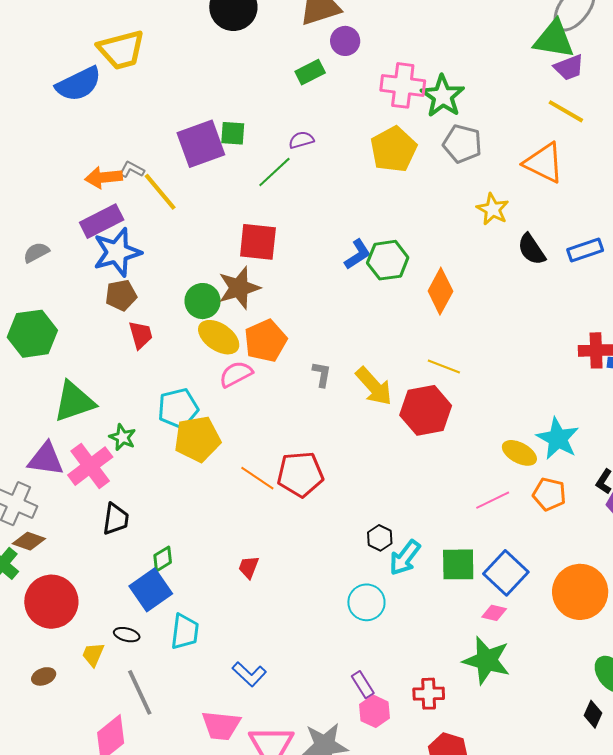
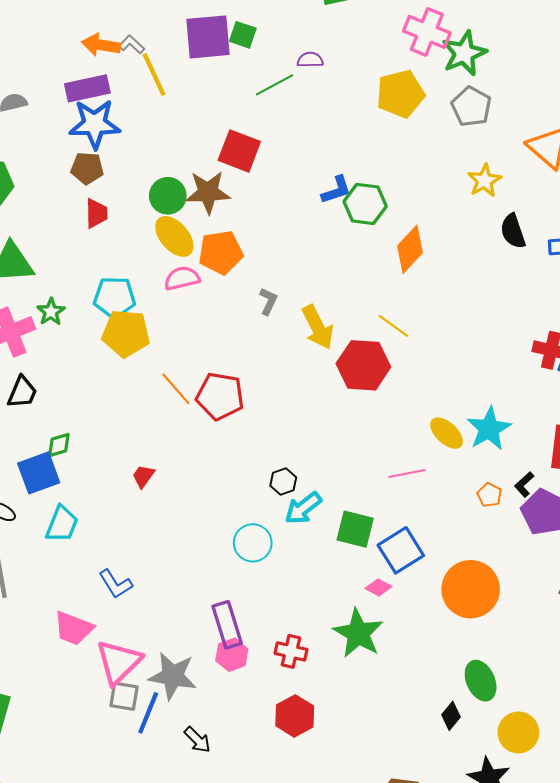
orange pentagon: (549, 494) -> (489, 495), moved, size x0.7
purple rectangle: (363, 685) -> (227, 625), size x1.6

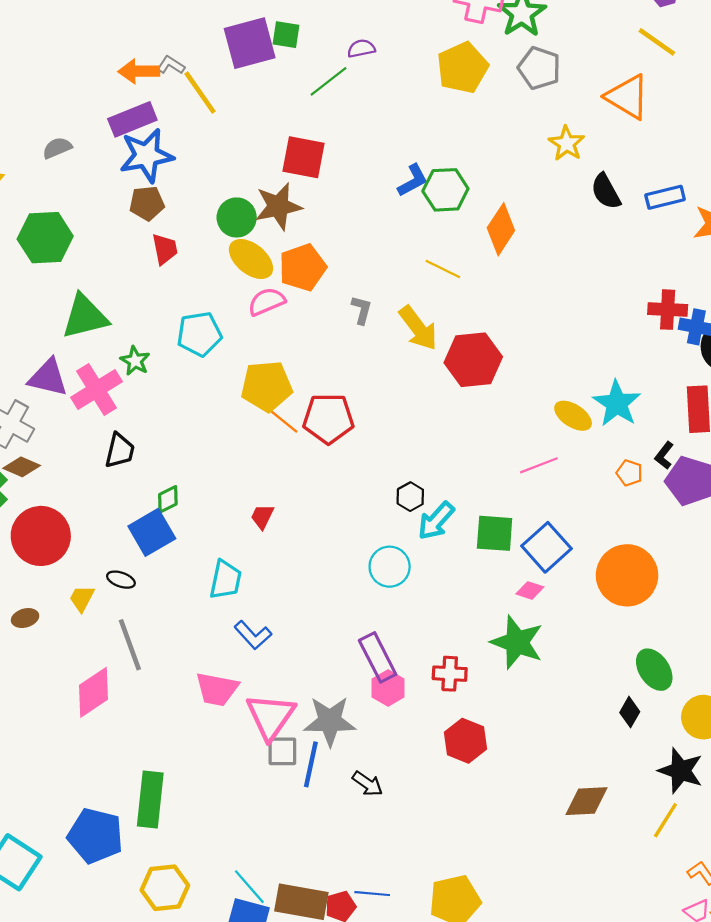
yellow line: (393, 326) -> (443, 269), moved
yellow pentagon: (126, 333) -> (267, 386), moved
cyan trapezoid: (62, 524) -> (226, 580), moved

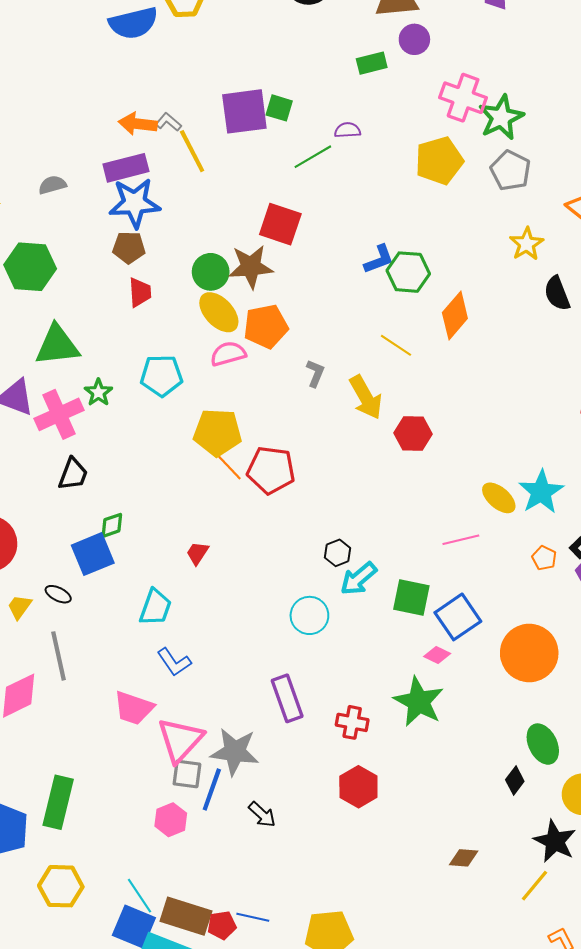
red hexagon: (473, 360) -> (413, 433), size x0.7
pink hexagon: (388, 688) -> (171, 820), moved
brown diamond: (587, 801) -> (464, 858), size x0.7

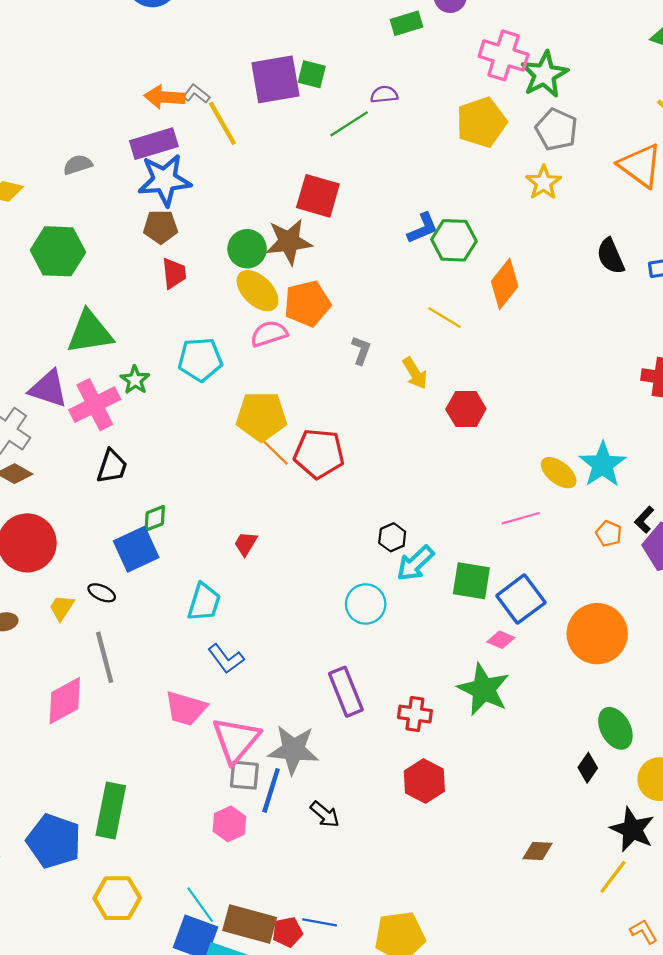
yellow star: (527, 244) -> (544, 183), moved
yellow arrow: (366, 397) -> (415, 373), size x0.7

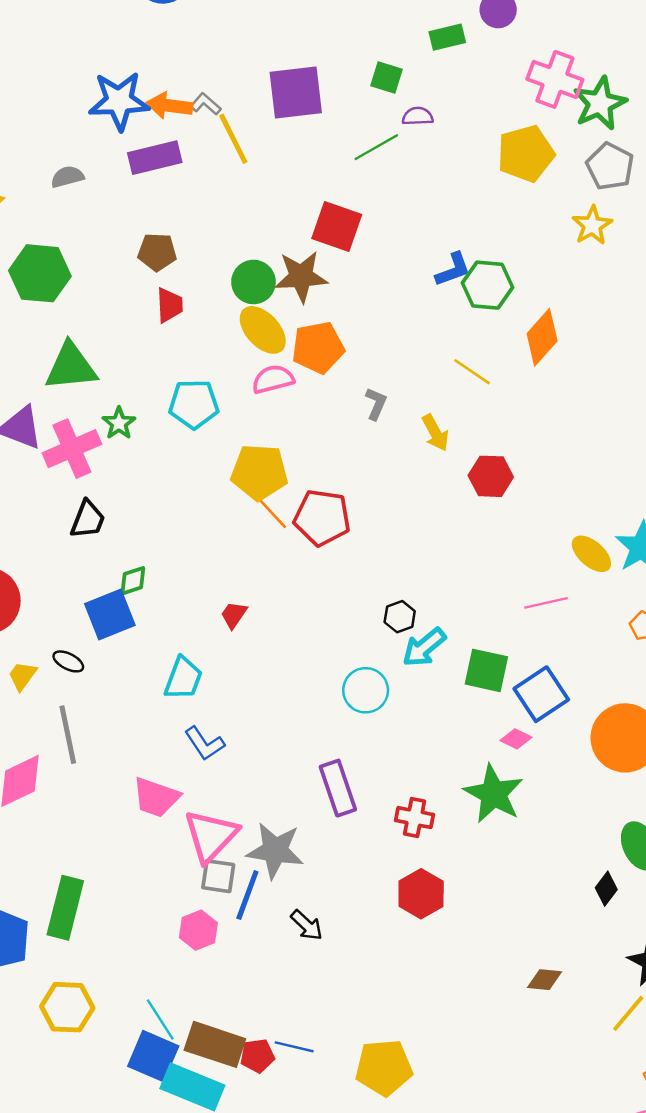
green square: (312, 74) -> (386, 77), moved
blue star: (165, 180) -> (119, 101), moved

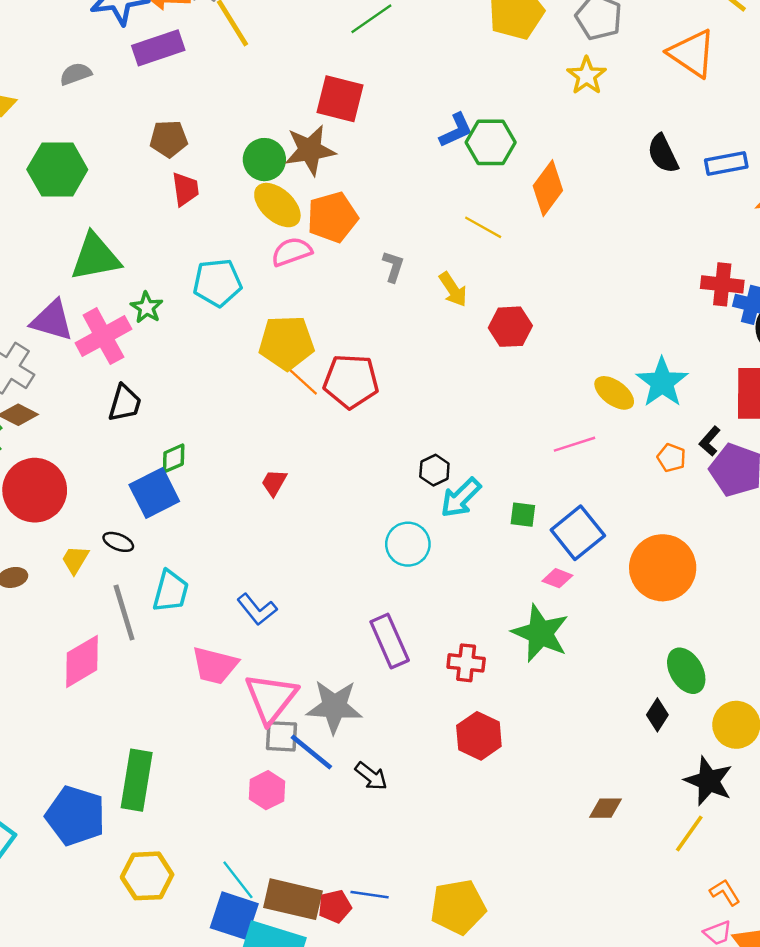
green square: (486, 670) -> (523, 515), size x0.6
cyan trapezoid: (183, 678) -> (171, 591), moved
blue line: (247, 895) -> (311, 752), turned -66

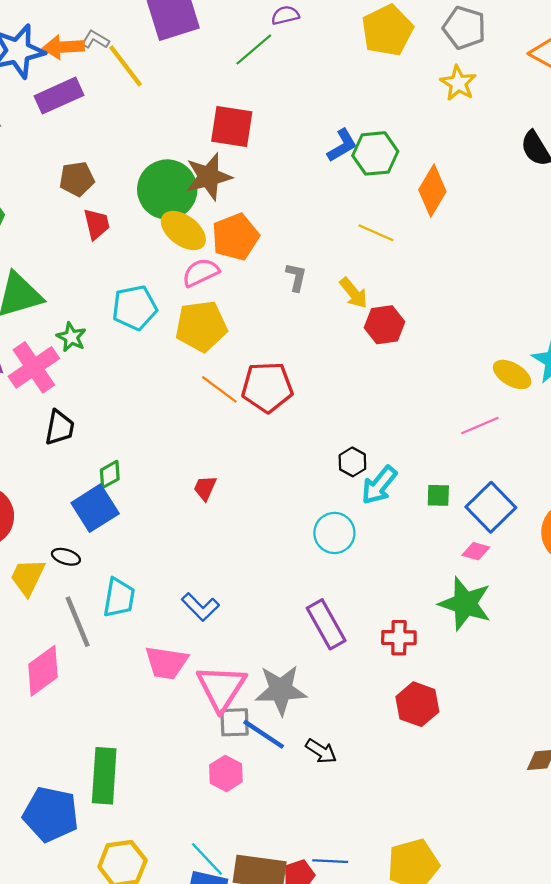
green circle: (264, 160) -> (167, 189), size x1.5
red hexagon: (510, 327) -> (384, 325), moved
yellow pentagon: (286, 343) -> (201, 326), moved
yellow trapezoid: (75, 560) -> (28, 577), size x1.4

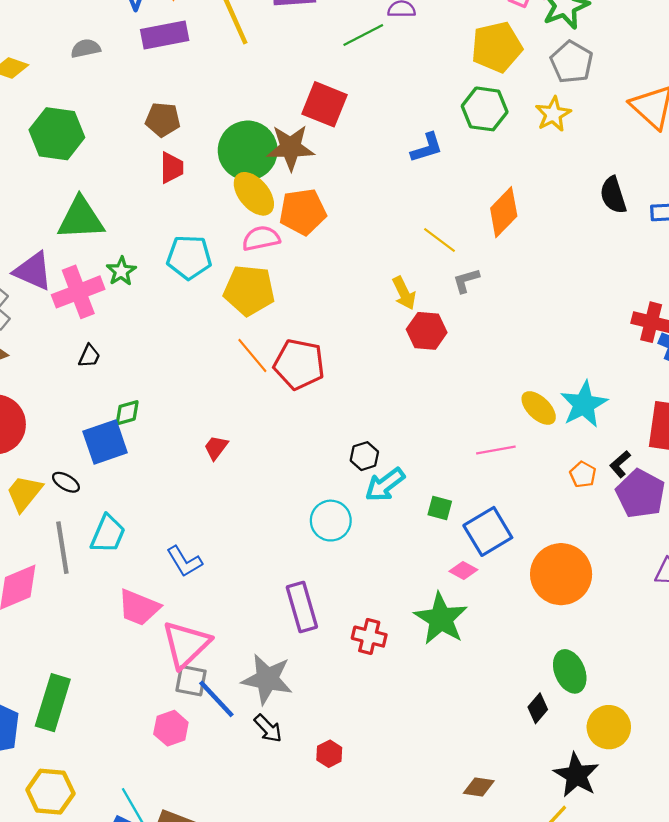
green hexagon: (375, 153) -> (485, 109), moved
gray L-shape: (296, 277) -> (466, 281), moved, turned -132
black trapezoid: (60, 428) -> (89, 356), size x0.7
gray star: (281, 690) -> (267, 679), moved
red hexagon: (417, 704) -> (329, 754), moved, size x0.6

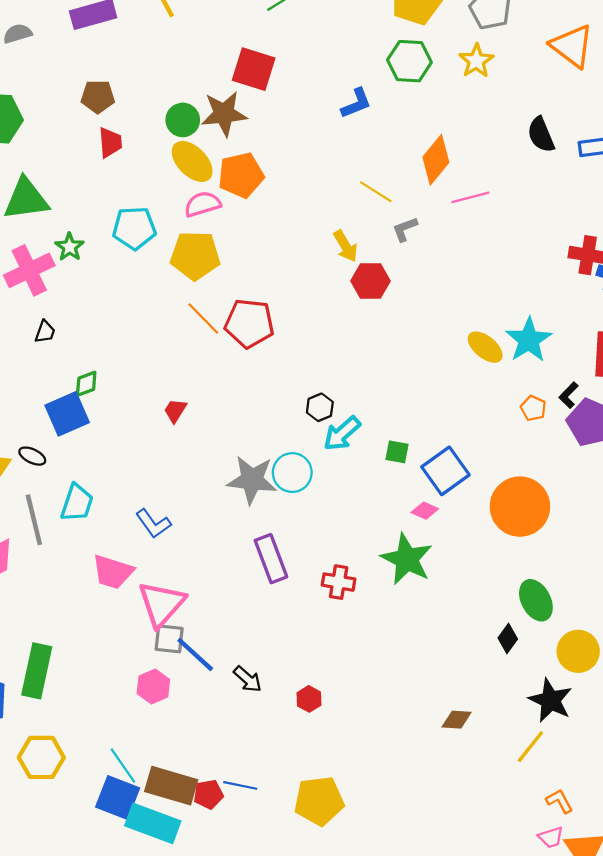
green circle: (248, 150) -> (183, 120), size x0.6
pink line: (496, 450) -> (470, 197), moved
gray star: (267, 679) -> (252, 480), moved

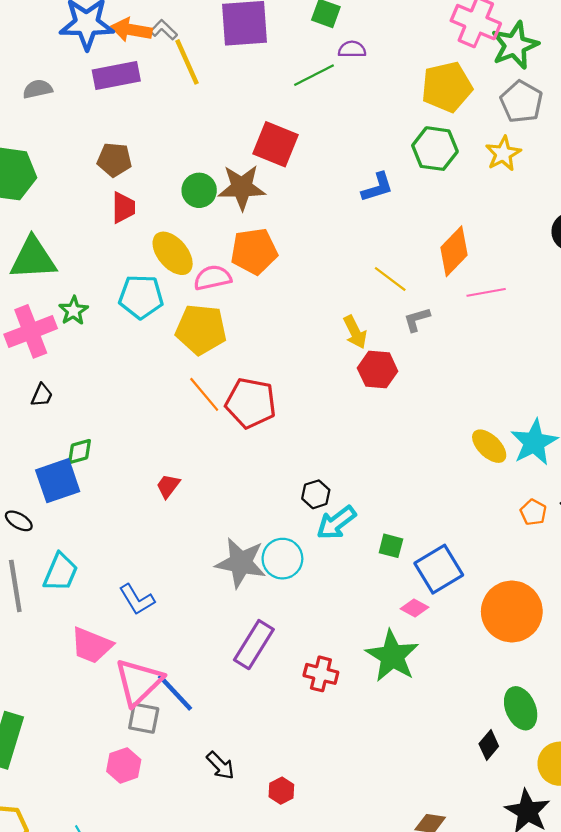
yellow ellipse: (192, 161) -> (173, 253), moved
purple rectangle: (271, 559) -> (254, 645), turned 48
blue line: (195, 654) -> (175, 693), moved

